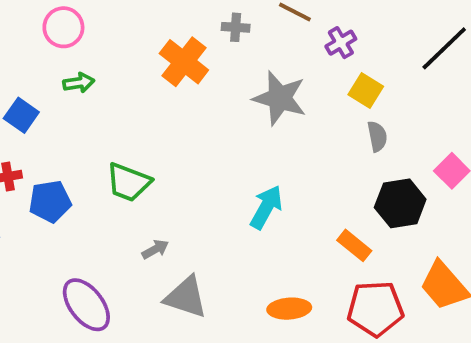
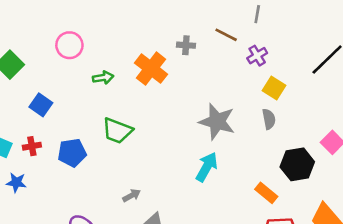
green arrow: (79, 83) -> (103, 78), moved
gray star: (280, 98) -> (217, 122), moved
gray semicircle: (377, 136) -> (269, 119), moved
green trapezoid: (128, 182) -> (117, 131), moved
blue pentagon: (50, 201) -> (72, 153), moved

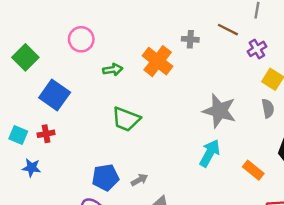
blue square: (41, 105) -> (55, 95), size x1.4
blue pentagon: (72, 153) -> (105, 177), moved
orange rectangle: (266, 193) -> (253, 170), moved

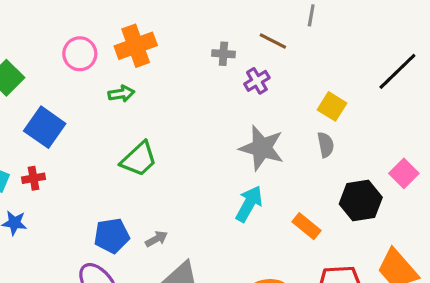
purple cross: (257, 49) -> (257, 81), moved
orange cross: (158, 61) -> (136, 46), moved, turned 32
green trapezoid: (126, 119) -> (139, 159), turned -64

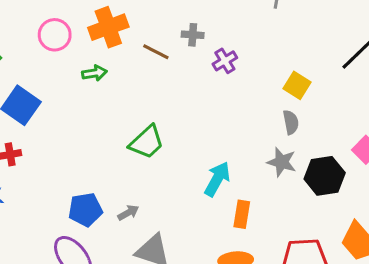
brown line: (273, 41) -> (156, 52), moved
gray star: (262, 148) -> (282, 162), moved, size x0.7
green trapezoid: (139, 159) -> (147, 142), moved
orange rectangle: (306, 226) -> (242, 214), moved, turned 60

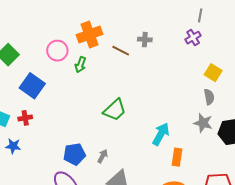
pink circle: (55, 35) -> (57, 51), moved
purple cross: (225, 61) -> (193, 38), moved
green arrow: (95, 73) -> (80, 65), turned 119
gray arrow: (128, 213) -> (103, 156), turned -32

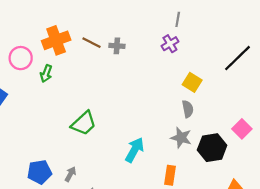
brown line: (121, 51) -> (91, 43), moved
orange rectangle: (177, 157) -> (170, 175), moved

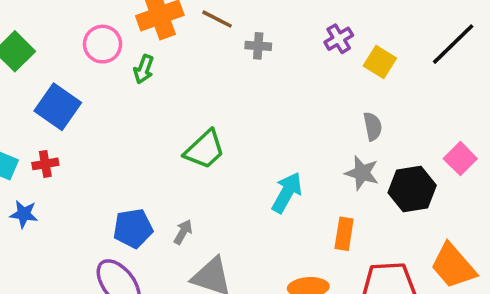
purple cross: (170, 44) -> (339, 39), moved
gray cross: (117, 46) -> (258, 46), moved
yellow square: (192, 82) -> (380, 62), moved

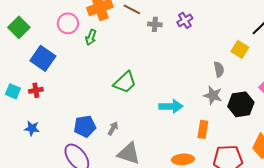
purple cross: (339, 39) -> (185, 20), moved
yellow square: (380, 62) -> (240, 49), moved
cyan arrow: (287, 193) -> (171, 106), turned 60
blue star: (24, 214) -> (32, 128), moved

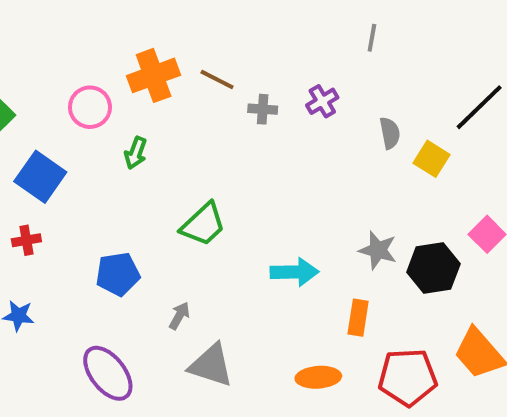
green arrow: (91, 37) -> (136, 153), moved
gray semicircle: (219, 69) -> (390, 133), moved
blue pentagon: (85, 126) -> (118, 274), moved

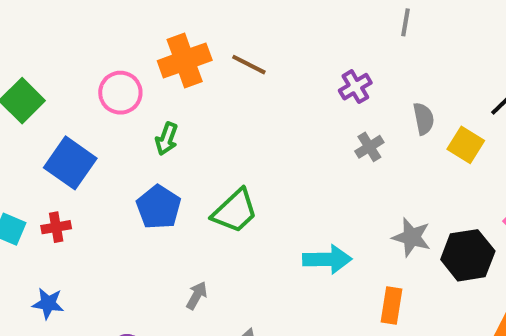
gray cross: (263, 109) -> (369, 147), moved, turned -36
blue pentagon: (118, 274) -> (159, 207), moved, turned -30
gray arrow: (179, 316) -> (197, 295), moved

